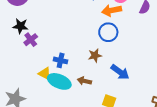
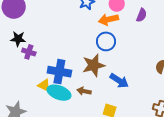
purple cross: (31, 40) -> (29, 52), turned -32
brown star: (95, 55) -> (94, 65), size x1.6
blue cross: (61, 60) -> (59, 72), size x1.6

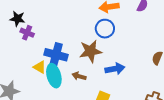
blue arrow: (119, 81) -> (115, 69), turned -48
cyan ellipse: (59, 93) -> (54, 76), turned 50

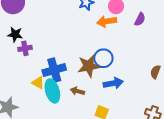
blue circle: (105, 29) -> (103, 58), moved
purple cross: (27, 33) -> (25, 48), turned -32
blue cross: (56, 55) -> (54, 70), turned -30

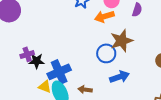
black star: (15, 34) -> (37, 61), moved
brown star: (89, 66) -> (122, 41), moved

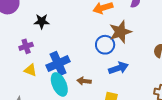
black star: (37, 61) -> (42, 21), moved
yellow triangle: (45, 87) -> (30, 70), moved

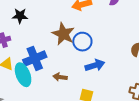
brown star: (120, 32) -> (63, 34), moved, turned -30
cyan ellipse: (59, 84) -> (23, 75), moved

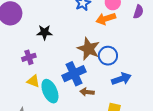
blue cross: (35, 58) -> (74, 74), moved

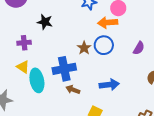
purple semicircle: (138, 12) -> (139, 48), moved
brown star: (89, 49) -> (84, 48), size x0.6
blue circle: (108, 56) -> (104, 45), moved

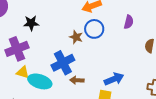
purple cross: (24, 43) -> (17, 49), size x1.6
cyan ellipse: (37, 80) -> (40, 81), turned -45
blue arrow: (109, 85) -> (114, 79), moved

